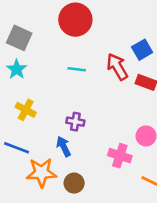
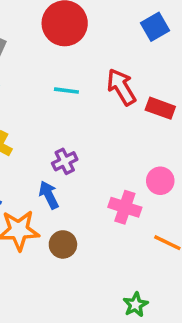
blue square: (142, 50) -> (155, 27), moved
purple cross: (75, 122) -> (65, 161), turned -36

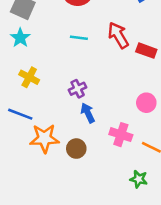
blue arrow: (49, 195) -> (88, 113), moved
pink cross: (125, 207) -> (121, 135), moved
green star: (135, 305) -> (139, 179), moved, turned -30

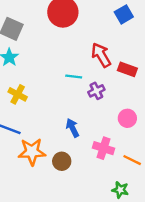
cyan line: (79, 38) -> (74, 77), moved
purple cross: (78, 89) -> (96, 91), moved

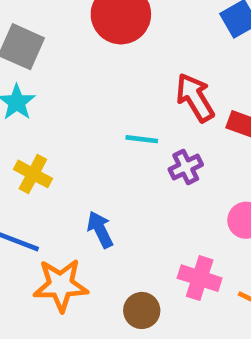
blue arrow: (72, 128) -> (100, 229), moved
brown circle: (62, 161) -> (142, 310), moved

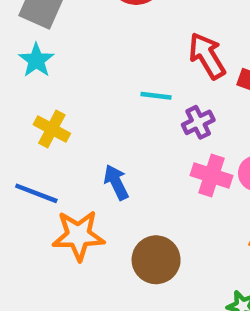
pink cross: (200, 278) -> (211, 176), moved
brown circle: (142, 310) -> (156, 260), size x1.4

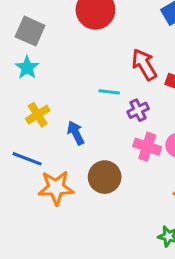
yellow cross: (52, 129) -> (38, 115), turned 30
blue arrow: (116, 182) -> (76, 133), moved
brown circle: (156, 260) -> (105, 177), moved

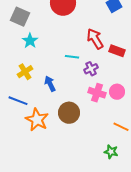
cyan star: (27, 68) -> (30, 41), moved
orange star: (56, 188) -> (37, 120), turned 30

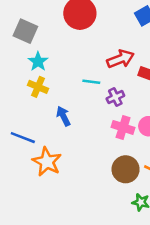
red arrow: (95, 39) -> (120, 59), turned 100
yellow cross: (25, 72) -> (38, 87), moved, turned -35
brown circle: (69, 113) -> (126, 169), moved

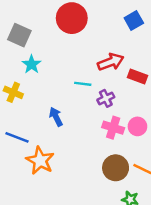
yellow cross: (38, 87) -> (13, 92), moved

